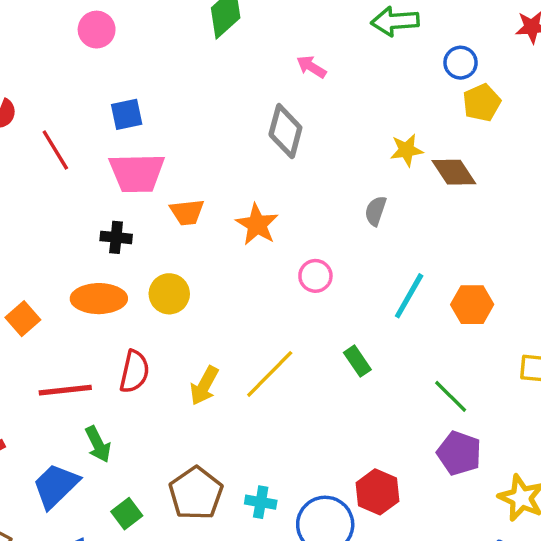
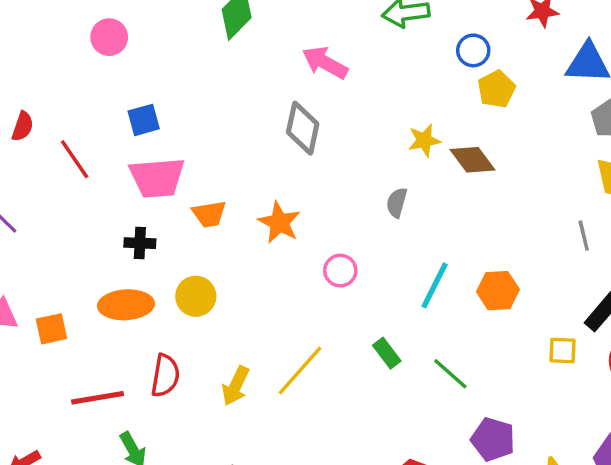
pink arrow: (311, 67) -> (325, 63), size x1.5
orange square: (23, 319) -> (51, 329), turned 32
green line: (451, 396) -> (450, 374), moved

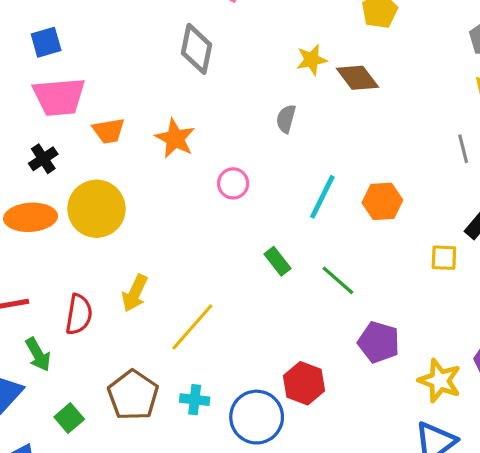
black cross: (140, 243) -> (43, 159), turned -36
yellow circle: (196, 296) -> (97, 209), size x1.5
yellow line: (300, 371) -> (192, 327), moved
red semicircle: (165, 376) -> (79, 314), moved

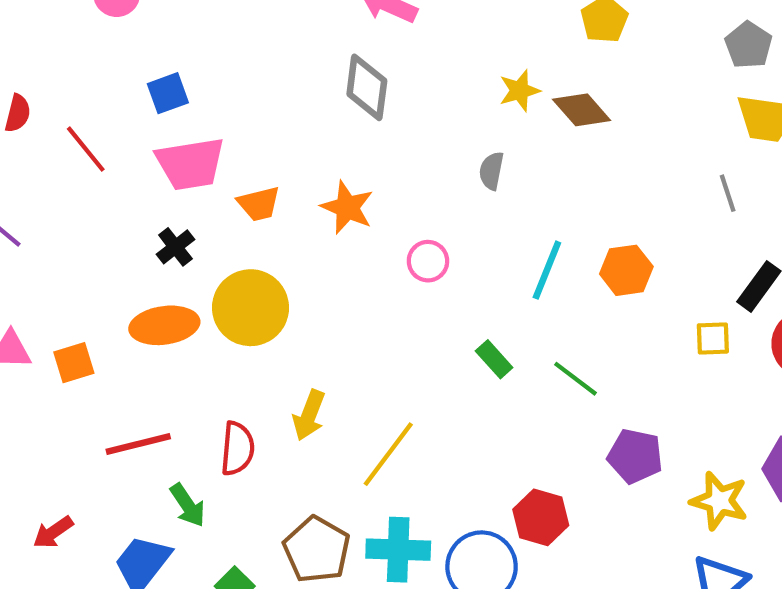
cyan cross: (195, 400) -> (398, 550), size x1.6

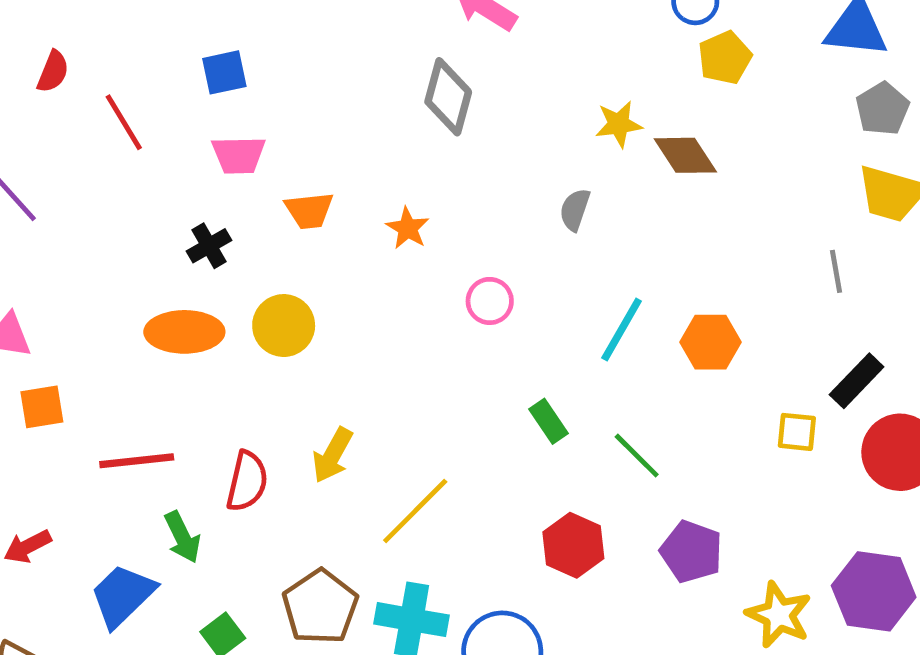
pink trapezoid: (190, 164) -> (239, 155), size x0.7
orange star: (347, 207) -> (408, 228), size x0.7
yellow circle: (250, 308) -> (284, 326), size x0.7
orange square: (74, 363) -> (42, 407), moved
red hexagon: (541, 517) -> (573, 545), moved

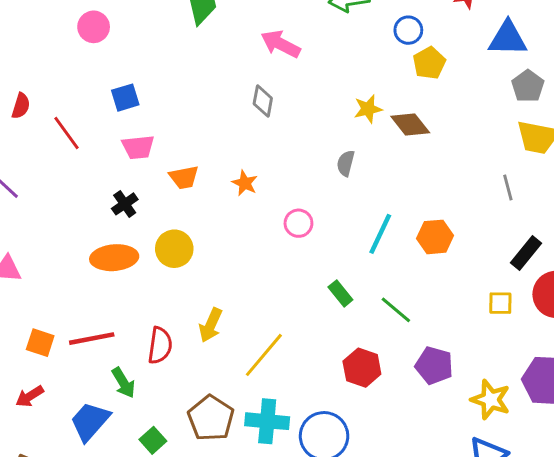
gray diamond: (448, 97) -> (263, 101), size x0.7
orange square: (42, 407) -> (40, 343), moved, turned 32
yellow square: (797, 432) -> (500, 303), moved

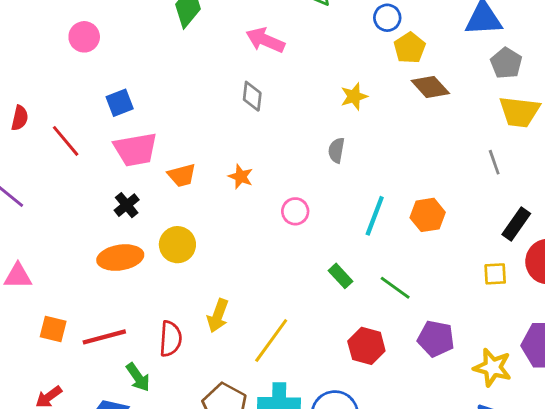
brown diamond: (410, 125) -> (430, 87), moved
pink trapezoid: (138, 147) -> (135, 149), size x1.4
orange square: (40, 343) -> (53, 329), moved

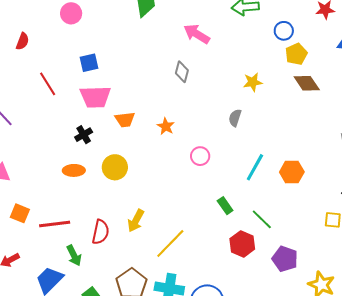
red semicircle: (20, 118) -> (22, 41), moved
orange ellipse: (120, 258) -> (74, 170), size x0.7
red hexagon: (366, 346) -> (242, 244), moved

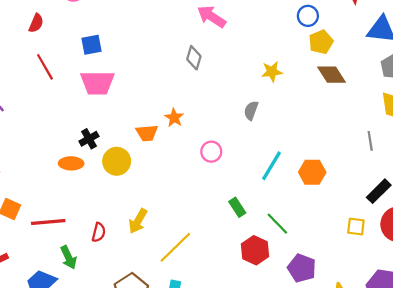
red semicircle: (22, 41) -> (36, 23), moved
orange trapezoid: (125, 119) -> (147, 133), moved
black cross: (84, 135) -> (89, 139), moved
red semicircle: (101, 232) -> (99, 232), size x0.7

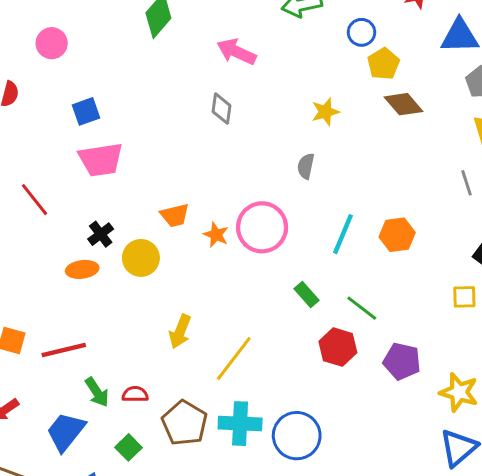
red line: (45, 67) -> (35, 200), moved
orange star: (174, 118) -> (216, 235), moved
pink circle: (211, 152) -> (262, 227), size x1.8
red semicircle: (99, 232) -> (135, 394), moved, turned -96

